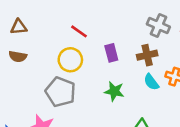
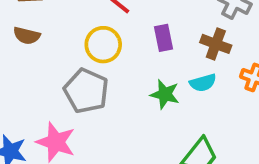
brown cross: (147, 55) -> (216, 44), turned 30
cyan semicircle: (151, 82) -> (203, 83), moved, turned -72

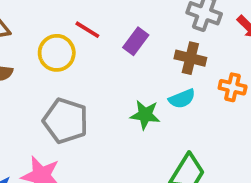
purple rectangle: (164, 38) -> (136, 41), moved, turned 55
yellow circle: (103, 45) -> (57, 53), moved

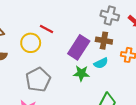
purple rectangle: (136, 41) -> (79, 47), moved, size x1.6
gray pentagon: (66, 121) -> (38, 80), turned 30

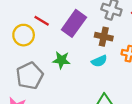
purple rectangle: (79, 47) -> (74, 23), moved
green star: (81, 73) -> (61, 60), moved

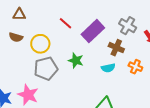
yellow circle: (24, 35) -> (40, 44), moved

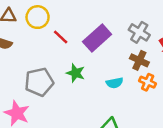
red line: (66, 23) -> (61, 37), moved
yellow circle: (40, 44) -> (38, 17), moved
brown cross: (116, 48) -> (139, 60), moved

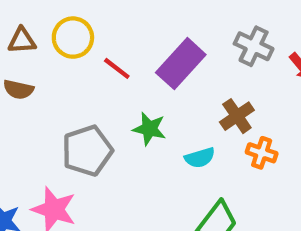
brown cross: (139, 60) -> (237, 116), moved, turned 36
orange cross: (148, 82) -> (262, 153), moved
cyan semicircle: (115, 83) -> (200, 158), moved

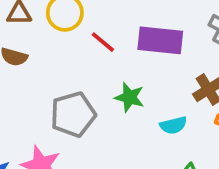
purple rectangle: (181, 64) -> (160, 40), turned 51

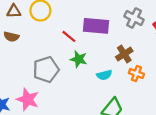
red line: (103, 42) -> (69, 36), moved

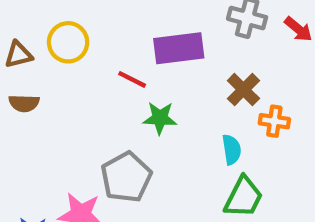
gray pentagon: (46, 70) -> (126, 177), moved
cyan semicircle: (104, 75) -> (232, 150), moved, turned -72

